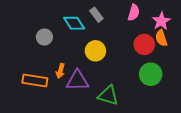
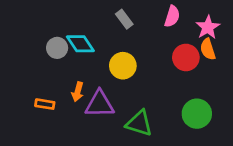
cyan diamond: (74, 23) -> (80, 44), moved
green circle: (151, 74) -> (197, 114), moved
orange rectangle: (35, 81) -> (45, 104), size x0.6

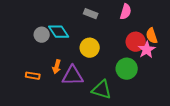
gray rectangle: (124, 19) -> (91, 14), turned -32
pink star: (208, 27) -> (147, 50), moved
green circle: (197, 114) -> (127, 69), moved

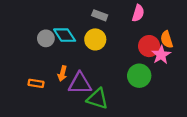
yellow circle: (90, 48) -> (95, 39), moved
green triangle: (102, 90) -> (97, 99), moved

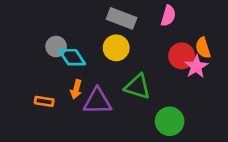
gray rectangle: (100, 15) -> (122, 18), size x1.5
cyan diamond: (65, 35) -> (72, 57), moved
green circle: (139, 76) -> (170, 121), moved
green triangle: (97, 99) -> (138, 87), moved

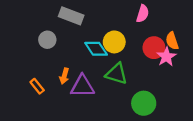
gray rectangle: (122, 18) -> (71, 16), moved
yellow circle: (116, 48) -> (114, 42), moved
cyan diamond: (72, 57) -> (96, 49), moved
orange rectangle: (44, 101) -> (37, 86), turned 42

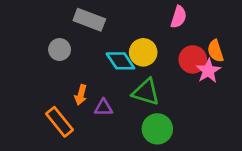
orange rectangle: (37, 86) -> (60, 122), moved, size x1.5
purple triangle: (82, 86) -> (103, 108), size x0.6
green circle: (144, 103) -> (157, 129), moved

